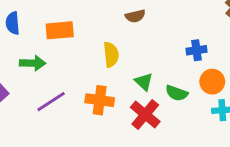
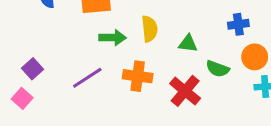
green arrow: (33, 63) -> (112, 38), moved
green triangle: (144, 82) -> (188, 44), moved, turned -36

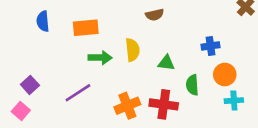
green semicircle: (218, 69) -> (192, 85), turned 66
orange cross: (138, 76) -> (127, 106), moved, turned -30
red cross: (185, 91) -> (164, 104), turned -32

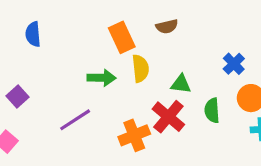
orange rectangle: (86, 28) -> (122, 37), moved, turned 70
blue cross: (210, 46) -> (234, 64), turned -36
purple square: (30, 85) -> (17, 96), moved
red cross: (164, 104) -> (168, 117), moved, turned 32

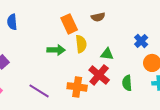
green semicircle: (212, 110) -> (127, 83), moved
purple line: (75, 120) -> (39, 91), moved, turned 65
orange cross: (134, 135) -> (77, 87), turned 30

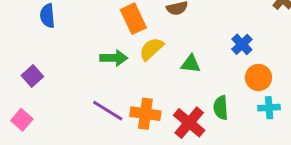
yellow semicircle: (81, 44) -> (151, 49), turned -126
red cross: (99, 75) -> (189, 123), moved
purple line: (39, 91) -> (108, 111), moved

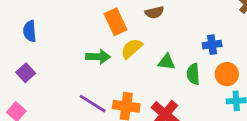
blue semicircle: (47, 16) -> (30, 31), moved
blue cross: (242, 44) -> (212, 45), turned 36
green semicircle: (221, 108) -> (193, 74), moved

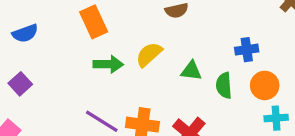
orange rectangle: (115, 22) -> (94, 22), moved
blue semicircle: (30, 31) -> (25, 33), turned -105

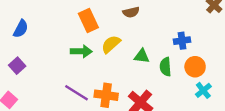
orange rectangle: (94, 22) -> (88, 20), moved
blue semicircle: (25, 33) -> (21, 29), turned -42
cyan cross: (276, 118) -> (203, 90), turned -35

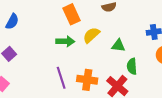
green semicircle: (165, 67) -> (132, 66), moved
purple line: (76, 93) -> (61, 78), turned 40

